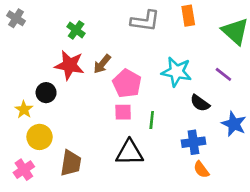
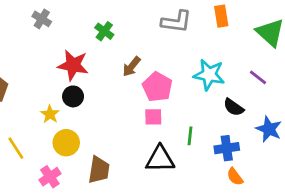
red star: (70, 65) -> (73, 65), moved
green line: (152, 120) -> (190, 136), moved

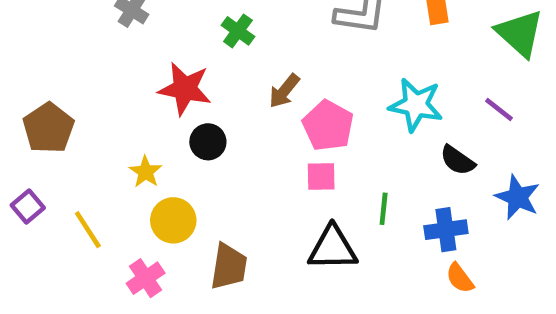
black circle: (73, 96) -> (208, 142), moved

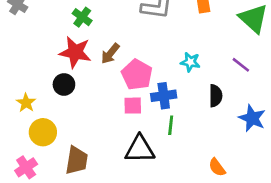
red star: (185, 89) -> (75, 52), moved
cyan star: (416, 105) -> (190, 62), size x0.6
black semicircle: (457, 160) -> (216, 96), turned -125
blue cross: (446, 230) -> (164, 96), moved

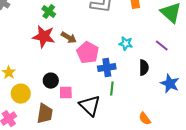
brown arrow: (110, 54) -> (69, 37), turned -98
black circle: (64, 84) -> (51, 81), moved
pink square: (133, 106) -> (66, 93), moved
black triangle: (140, 149) -> (90, 106), turned 45

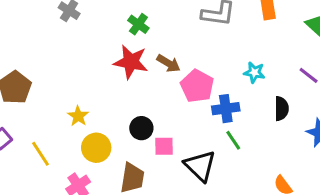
green line: (112, 89) -> (233, 140), turned -40

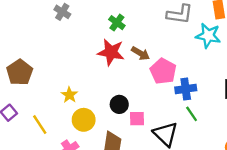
cyan star: (254, 72) -> (208, 36), moved, size x1.5

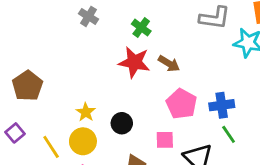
gray cross: (62, 12) -> (88, 16), moved
pink pentagon: (163, 71) -> (181, 104), moved
black circle: (119, 104) -> (122, 123), moved
yellow circle: (84, 120) -> (83, 141), moved

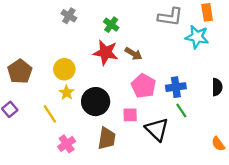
black circle: (122, 123) -> (96, 102), size x1.6
yellow circle: (83, 141) -> (64, 69), moved
yellow line: (51, 147) -> (50, 114), moved

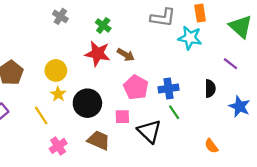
brown trapezoid: (107, 138) -> (99, 140), turned -75

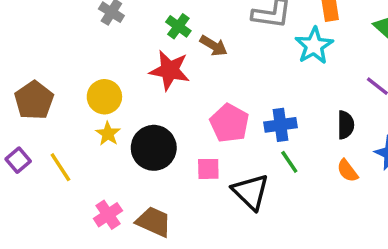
cyan star: (190, 38) -> (314, 46), turned 30
brown arrow: (126, 55) -> (214, 46), moved
yellow line: (41, 116) -> (60, 167), moved
brown trapezoid: (99, 140) -> (154, 222), moved
orange semicircle: (211, 146) -> (347, 171), moved

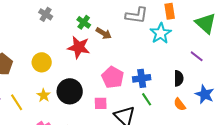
yellow star: (108, 134) -> (44, 95), moved

